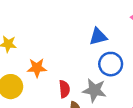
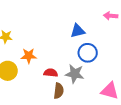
red semicircle: (64, 89) -> (51, 73), turned -80

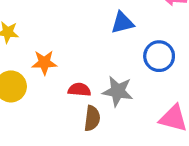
blue circle: (88, 53) -> (159, 56), moved

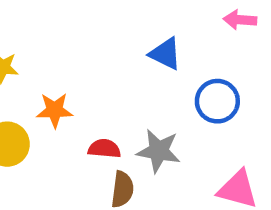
blue triangle: (122, 23) -> (165, 54), turned 40

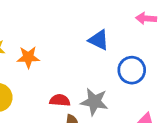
orange star: (55, 110) -> (28, 57), moved

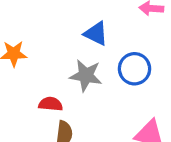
gray star: (94, 102) -> (86, 75), moved

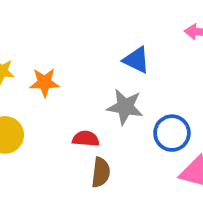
blue circle: (135, 69) -> (172, 133), moved

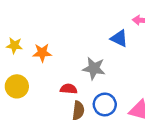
blue triangle: (136, 60) -> (119, 38), moved
blue circle: (172, 133) -> (105, 104), moved

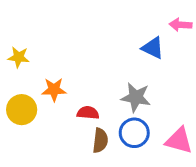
orange star: (42, 53) -> (54, 90), moved
gray star: (94, 68) -> (136, 97), moved

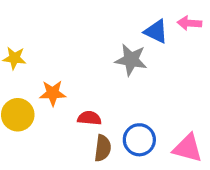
blue triangle: (153, 48) -> (156, 31), moved
gray star: (136, 97) -> (131, 60), moved

